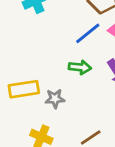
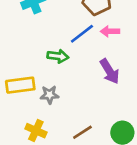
green arrow: (80, 67) -> (58, 56), moved

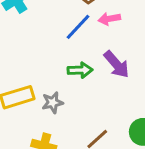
green arrow: (58, 56) -> (80, 70), moved

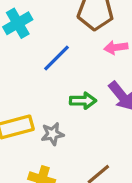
blue line: (78, 27) -> (56, 58), moved

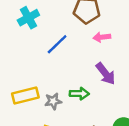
green arrow: (83, 101) -> (79, 94), moved

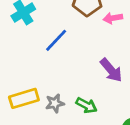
pink arrow: (102, 37) -> (113, 18), moved
green arrow: (79, 94) -> (86, 105), moved, turned 30

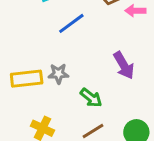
gray star: (55, 103) -> (58, 74), moved

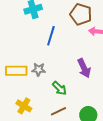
blue line: (71, 23) -> (51, 36), turned -42

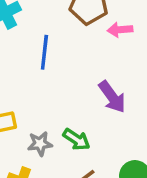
gray star: (39, 69) -> (40, 144), moved

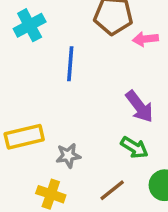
green arrow: (76, 139) -> (135, 148), moved

